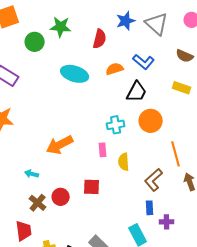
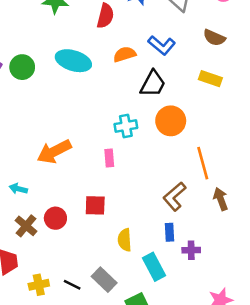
green circle: (35, 42) -> (22, 67), moved
yellow semicircle: (124, 162) -> (125, 240), moved

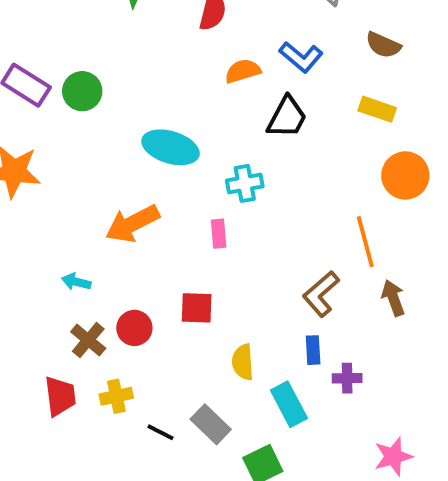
cyan ellipse: (73, 61) -> (171, 147), moved
orange circle: (171, 121) -> (405, 175), moved
yellow cross: (39, 285) -> (116, 396), moved

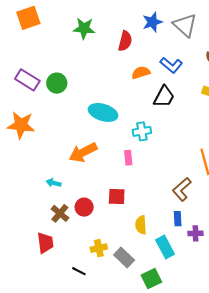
yellow cross: (116, 396) -> (99, 248), moved
black line: (160, 432) -> (79, 271), moved

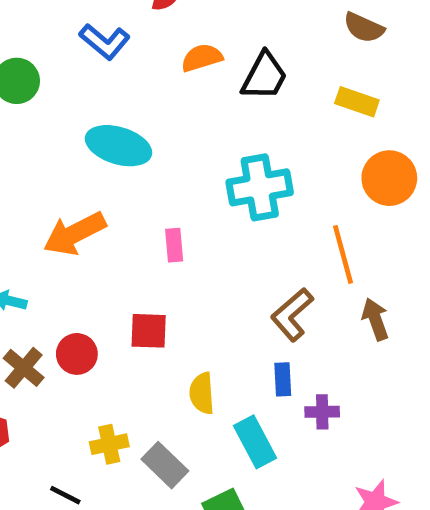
blue L-shape: (171, 65) -> (105, 42), moved
black trapezoid: (164, 97) -> (264, 76), moved
cyan cross: (142, 131) -> (260, 187), moved, size x1.5

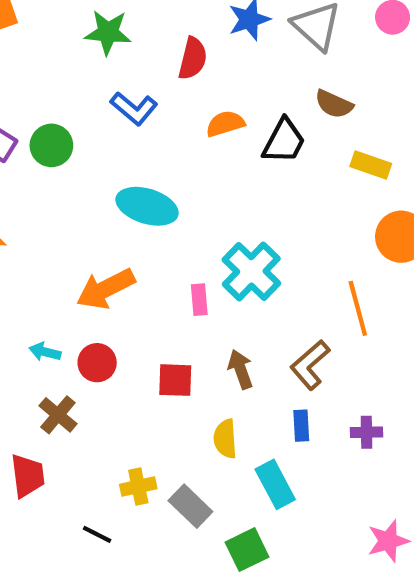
brown semicircle: (364, 28) -> (334, 104), moved
cyan cross: (260, 187) -> (251, 271), moved, turned -36
brown arrow: (375, 319) -> (240, 369), moved
red circle: (77, 354) -> (97, 363), moved
purple cross: (322, 412) -> (366, 432), moved

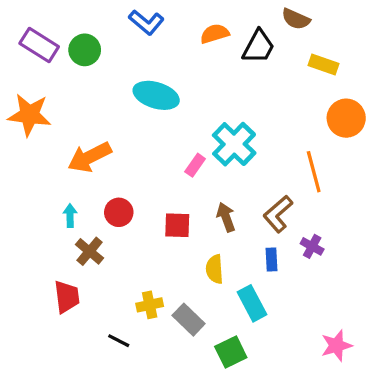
orange arrow: (106, 289) -> (90, 157), moved
pink rectangle: (199, 300) -> (195, 165), turned 40
cyan arrow: (45, 352) -> (70, 216), moved, turned 75
purple cross: (366, 432) -> (312, 246), moved, turned 30

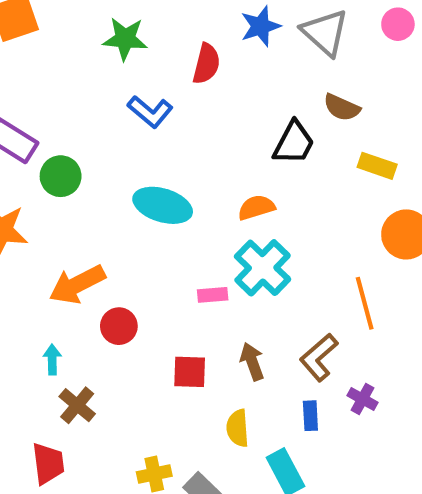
orange semicircle: (215, 34) -> (256, 207), moved
green circle: (85, 50) -> (61, 176), moved
pink rectangle: (195, 165) -> (213, 295), turned 50
red circle: (119, 212) -> (119, 326), moved

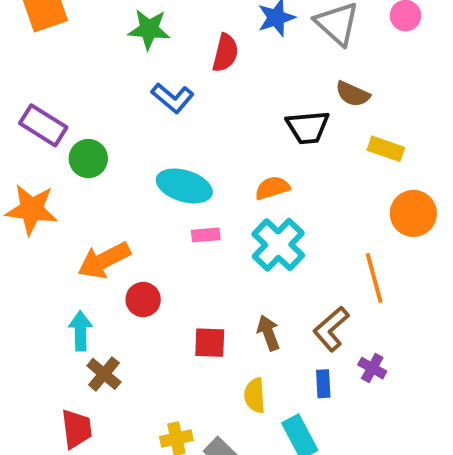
black trapezoid: (294, 143) -> (308, 127), turned 57
pink rectangle: (213, 295) -> (206, 235), moved
cyan arrow: (52, 359) -> (80, 331), size x1.4

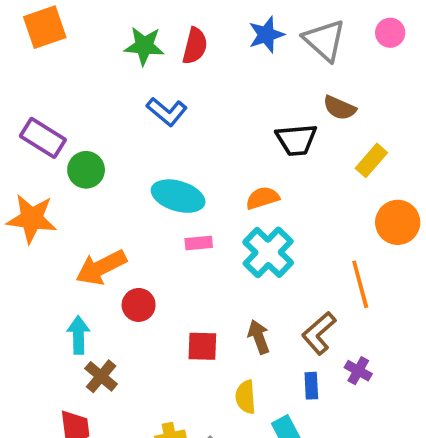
red semicircle: (225, 53) -> (195, 46), moved
yellow rectangle: (386, 149) -> (371, 160), turned -68

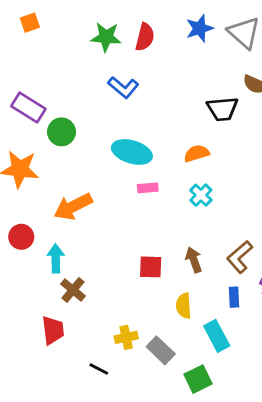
orange square: (45, 27) -> (30, 23), size x0.6
cyan cross: (268, 252) -> (201, 195), size x0.6
red circle: (139, 305) -> (21, 237), moved

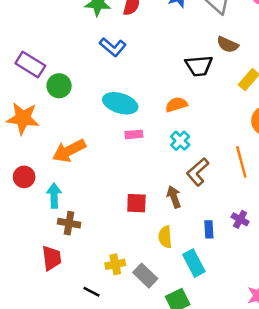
brown L-shape: (240, 257) -> (198, 172), moved
brown cross: (73, 290) -> (69, 223), turned -30

